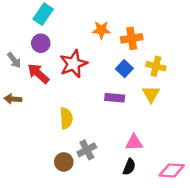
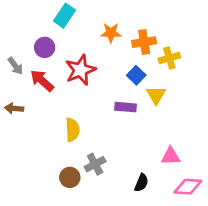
cyan rectangle: (43, 14) -> (65, 16), moved
yellow cross: (156, 66) -> (169, 58), moved, turned -30
yellow triangle: (151, 94) -> (156, 95), moved
pink triangle: (134, 143) -> (171, 156), moved

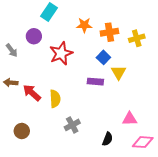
yellow cross: (169, 58) -> (137, 38), moved
red arrow: (42, 81) -> (32, 93), moved
brown circle: (70, 177) -> (22, 131), moved

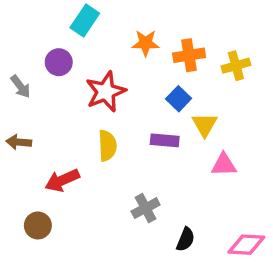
red arrow: (32, 93) -> (62, 180), moved, turned -66
yellow semicircle: (55, 99) -> (107, 146), moved
pink triangle: (130, 119) -> (224, 165), moved
gray cross: (72, 125) -> (146, 208), moved

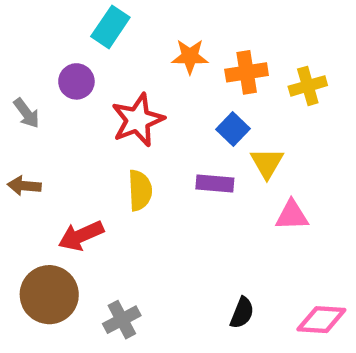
gray cross: (146, 208) -> (122, 320), moved
brown circle: (38, 225) -> (49, 295), size x1.6

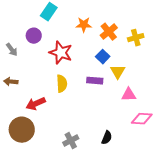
orange cross: (247, 72) -> (109, 32), turned -30
red star: (138, 120) -> (61, 53), turned -30
gray cross: (122, 320) -> (71, 141), moved
pink diamond: (321, 320) -> (142, 119), moved

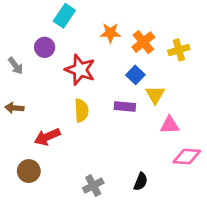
brown circle: (22, 130) -> (29, 171), size x0.7

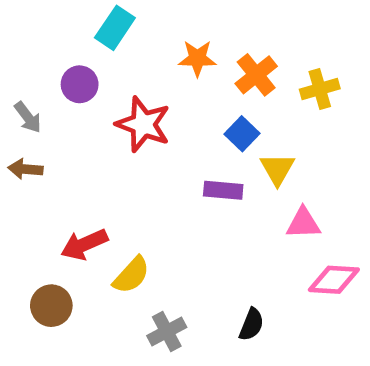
brown arrow: (14, 108) -> (25, 169), moved
yellow semicircle: (81, 111) -> (131, 275), moved, turned 45

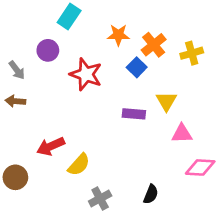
blue square: (242, 134) -> (137, 67), moved
brown circle: (51, 306) -> (15, 177), moved

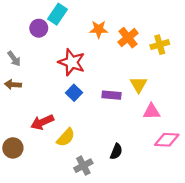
purple circle: (48, 50) -> (39, 28), moved
blue square: (137, 67) -> (74, 93), moved
black semicircle: (151, 194) -> (116, 151), moved

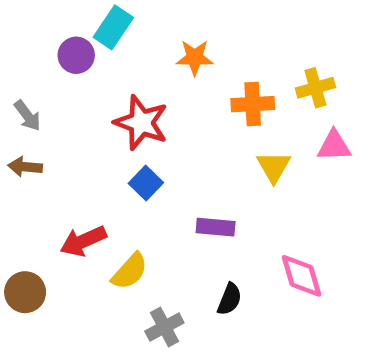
orange cross: (128, 38) -> (253, 104), moved, turned 36
purple rectangle: (112, 95) -> (216, 227), moved
pink triangle: (151, 112) -> (334, 146), moved
pink diamond: (167, 140) -> (301, 276), moved, turned 70

